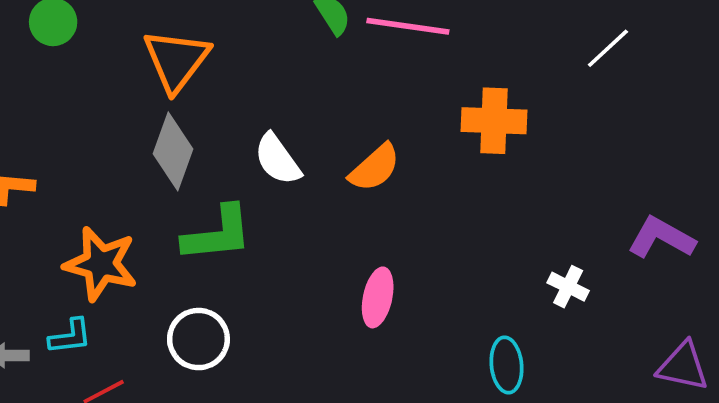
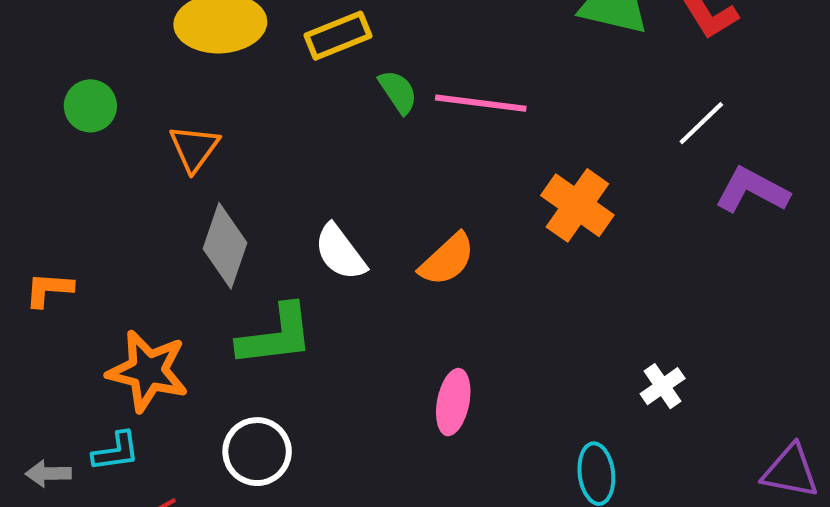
orange triangle: (176, 60) -> (194, 148), moved, size x0.7
orange cross: (494, 121) -> (577, 205), turned 34
purple L-shape: (661, 238) -> (752, 190), moved
white cross: (568, 287) -> (663, 386), turned 30

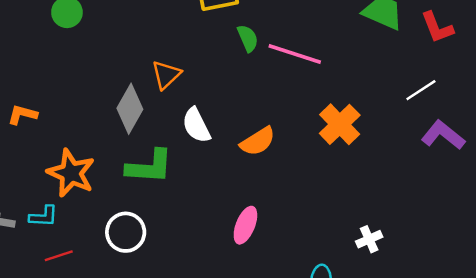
orange triangle: (194, 148) -> (166, 75), moved

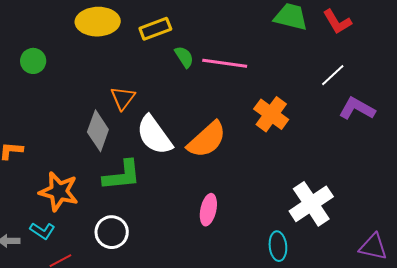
white semicircle: (196, 125) -> (154, 135), size x1.4
orange semicircle: (258, 141) -> (207, 140), size x1.4
cyan L-shape: (43, 216) -> (42, 231), turned 40
white cross: (369, 239) -> (311, 204), size x2.0

